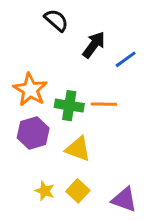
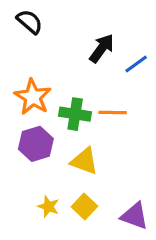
black semicircle: (56, 20) -> (30, 22), moved

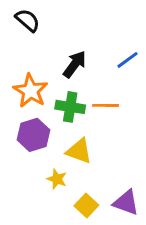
black arrow: (102, 48) -> (75, 64), moved
yellow star: (48, 207) -> (57, 179), moved
yellow square: (84, 207) -> (86, 205), moved

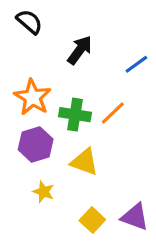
black arrow: (75, 64) -> (80, 50), moved
orange line: (105, 105) -> (113, 113), turned -45
yellow star: (57, 179) -> (44, 192), moved

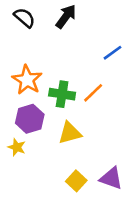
black arrow: (80, 50) -> (66, 16), moved
yellow triangle: (84, 162) -> (70, 133), turned -35
yellow star: (44, 192) -> (17, 147), moved

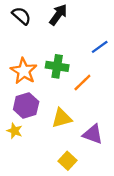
green cross: (62, 94) -> (57, 66), moved
purple triangle: (111, 178) -> (93, 134), moved

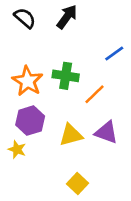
purple triangle: (93, 134) -> (106, 132), moved

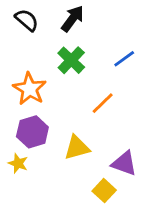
green cross: (66, 76) -> (71, 60), moved, turned 35
purple triangle: (106, 132) -> (124, 163), moved
yellow square: (77, 184) -> (104, 191), moved

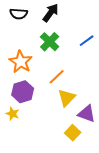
black semicircle: (27, 20) -> (19, 14), turned 144
orange line: (103, 103) -> (57, 77), moved
yellow triangle: (77, 148) -> (67, 98), moved, turned -30

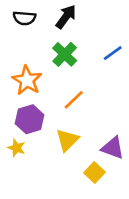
yellow triangle: (67, 98) -> (67, 140), moved

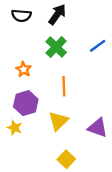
orange star: (27, 80) -> (24, 69), size x0.6
orange line: (74, 100) -> (64, 86), turned -48
yellow square: (94, 172) -> (66, 159), moved

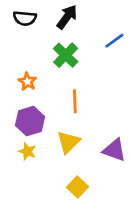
blue line: (98, 46) -> (114, 41), moved
yellow star: (15, 128) -> (27, 151), moved

